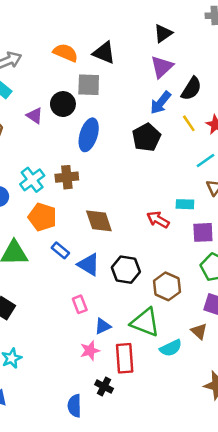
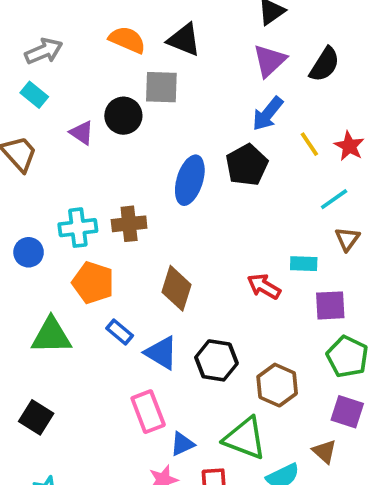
black semicircle: (191, 89) -> (325, 64), moved
blue ellipse: (89, 135) -> (190, 180), moved
cyan cross: (32, 180) -> (78, 228), turned 30
brown diamond: (99, 221) -> (177, 288), turned 36
pink rectangle: (80, 304) -> (148, 412), size x1.5

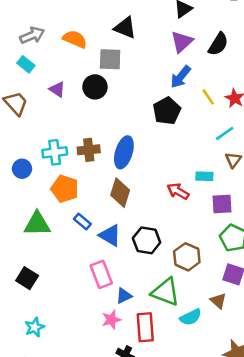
orange semicircle: (127, 40) -> (75, 39), moved
black circle: (123, 116) -> (95, 87), moved
blue ellipse: (190, 180) -> (124, 152), moved

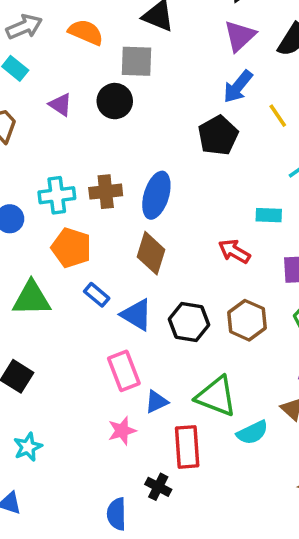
cyan rectangle: (204, 176) -> (269, 215), moved
brown hexagon: (187, 257) -> (247, 320), moved
pink star: (111, 320) -> (122, 431), moved

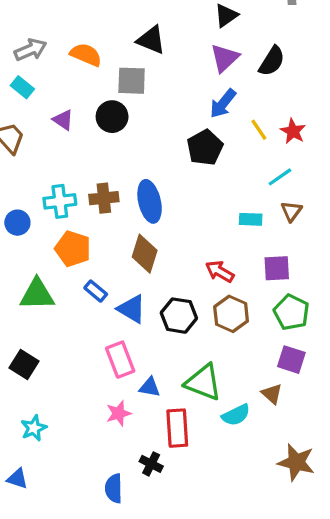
blue ellipse: (156, 195) -> (150, 201), turned -30
red arrow: (234, 251) -> (220, 272), moved
blue triangle: (156, 402) -> (150, 387), turned 35

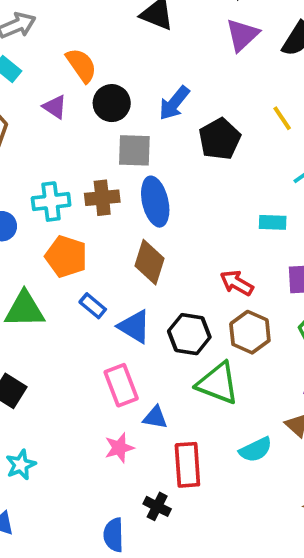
orange semicircle: (86, 55) -> (81, 65), moved, turned 32
gray square: (132, 81) -> (134, 150), moved
blue arrow: (223, 104) -> (174, 103), moved
green triangle: (203, 382) -> (218, 383), moved

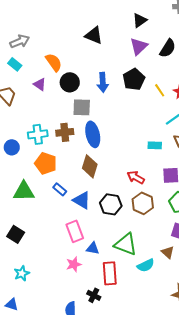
blue arrow: (174, 103) -> (103, 82), turned -42
black pentagon: (220, 139) -> (134, 79), moved
green triangle: (218, 383) -> (126, 244), moved

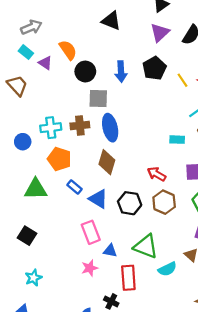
purple triangle: (40, 84) -> (45, 63), moved

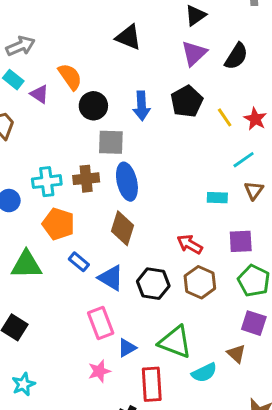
blue triangle: (110, 251) -> (127, 348), turned -40

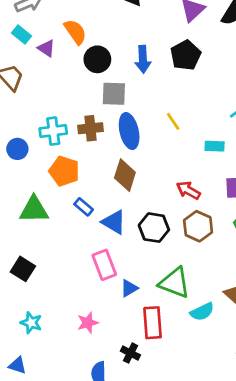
yellow line: (225, 117) -> (173, 121), moved
pink star: (99, 371) -> (88, 323), moved
cyan star: (23, 384) -> (31, 323), turned -30

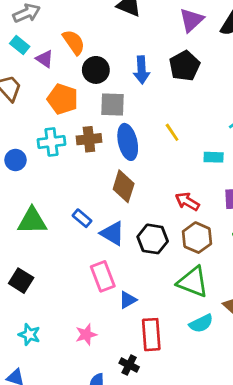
orange pentagon: (64, 171) -> (63, 99), moved
green triangle: (175, 283) -> (193, 282), moved

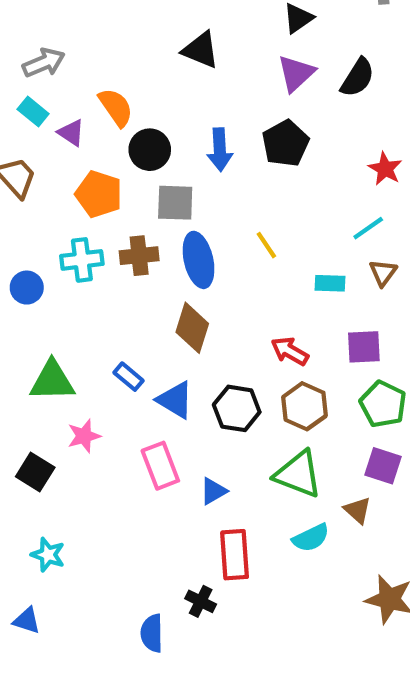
blue triangle: (128, 300) -> (213, 491), moved
pink star: (86, 335) -> (84, 436), moved

